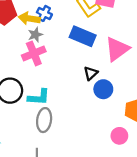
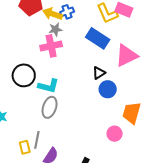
blue cross: (44, 13) -> (67, 12), turned 32

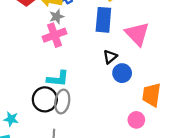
blue rectangle: (98, 38) -> (103, 20), turned 70
pink triangle: (127, 56) -> (137, 34), turned -40
black circle: (24, 75) -> (45, 99), moved

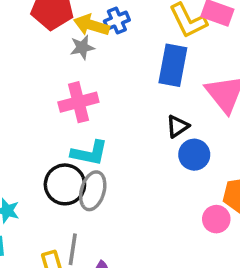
gray star: (57, 17) -> (82, 47), moved
pink cross: (55, 35) -> (78, 102), moved
pink circle: (136, 120) -> (216, 219), moved

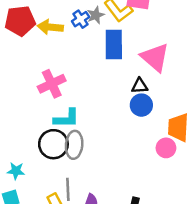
blue cross: (117, 21) -> (81, 19), moved
gray star: (82, 47) -> (96, 15), moved
black triangle: (177, 126) -> (140, 86), moved, turned 42

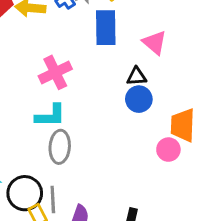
pink triangle: (155, 57) -> (155, 43), size x0.7
pink cross: (52, 84) -> (55, 72), moved
black circle: (53, 144) -> (25, 193), moved

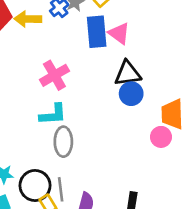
pink triangle: (155, 43) -> (119, 33), moved
black triangle: (137, 76) -> (128, 73), size x1.5

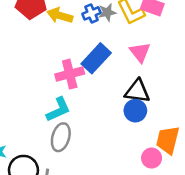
blue rectangle: (97, 32) -> (96, 58), moved, turned 32
cyan L-shape: (53, 114) -> (58, 110), turned -36

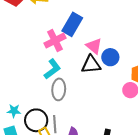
pink triangle: (140, 52) -> (94, 46), moved
black triangle: (137, 91) -> (91, 65), moved

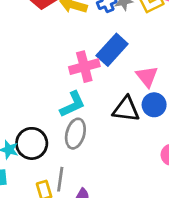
pink triangle: (94, 46) -> (147, 76), moved
black circle: (36, 120) -> (32, 143), moved

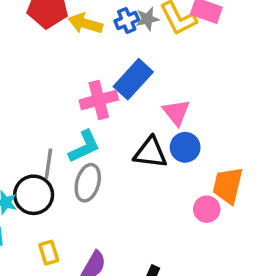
gray line: (60, 179) -> (48, 164), moved

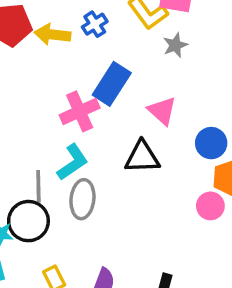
gray star: (147, 19) -> (175, 45), moved
blue circle: (185, 147) -> (211, 143), moved

